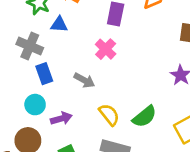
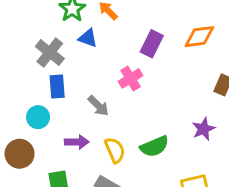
green semicircle: (144, 117) -> (154, 146), moved
purple arrow: (61, 118) -> (77, 142), moved

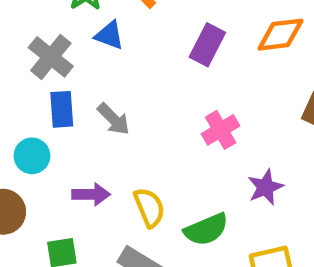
pink cross: (131, 78) -> (221, 130), moved
gray arrow: (98, 106) -> (114, 119), moved
purple star: (203, 129) -> (265, 187), moved
green semicircle: (154, 146) -> (206, 229), moved

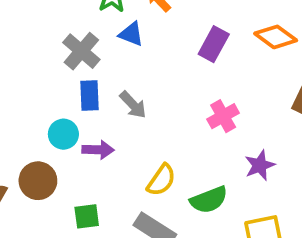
orange diamond: (280, 35) -> (276, 37), turned 42
purple arrow: (91, 194) -> (98, 150), moved
yellow semicircle: (149, 207) -> (161, 180), turned 56

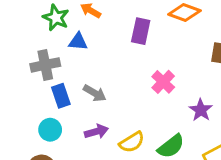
gray cross: (81, 51) -> (45, 65), turned -36
purple arrow: (98, 150) -> (96, 132), moved
yellow semicircle: (161, 180) -> (132, 142), turned 40

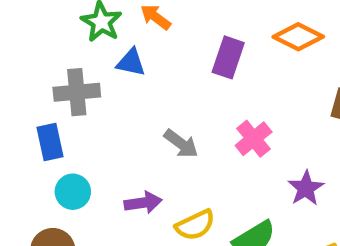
gray arrow: (95, 93) -> (181, 144), moved
blue rectangle: (61, 96) -> (50, 142), moved

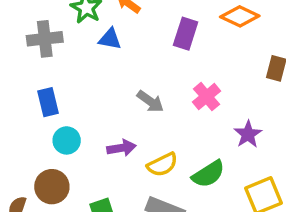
gray cross: (77, 92) -> (45, 39), moved

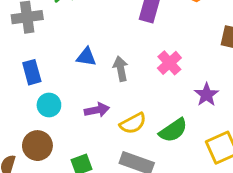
blue triangle: (110, 39) -> (86, 57), moved
gray arrow: (150, 101) -> (121, 69), turned -135

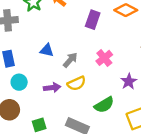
gray arrow: (121, 69) -> (70, 60), turned 49
yellow semicircle: (133, 123) -> (77, 83), moved

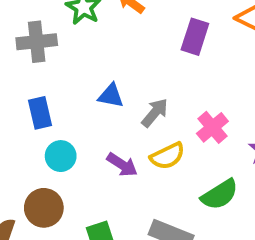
pink cross: (104, 58) -> (212, 127), moved
purple arrow: (52, 88) -> (122, 165), turned 42

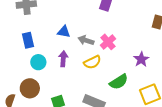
gray arrow: (155, 113) -> (86, 40), turned -112
pink cross: (212, 127) -> (108, 42), moved
purple arrow: (122, 165) -> (63, 59), moved, turned -119

